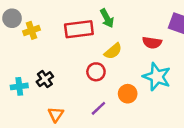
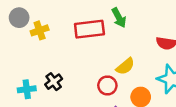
yellow semicircle: (113, 51) -> (125, 66), moved
red circle: (96, 72) -> (107, 85), moved

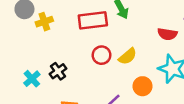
red circle: (107, 85) -> (101, 55), moved
cyan cross: (27, 89) -> (32, 79), turned -35

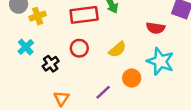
red circle: (101, 55) -> (79, 48), moved
cyan cross: (32, 79) -> (26, 47), moved

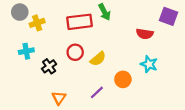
cyan cross: (26, 47) -> (26, 51), turned 32
yellow semicircle: (117, 49) -> (98, 59), moved
cyan star: (160, 61) -> (149, 64), size x0.7

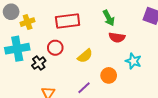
green arrow: (104, 12) -> (109, 18), moved
red semicircle: (145, 34) -> (117, 37), moved
cyan cross: (26, 51) -> (17, 49), size x1.6
red circle: (75, 52) -> (55, 48), moved

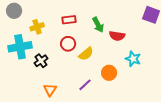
green arrow: (109, 18) -> (98, 25), moved
red rectangle: (68, 21) -> (69, 20), size x0.6
yellow cross: (28, 22) -> (37, 27), moved
red circle: (55, 48) -> (68, 44), moved

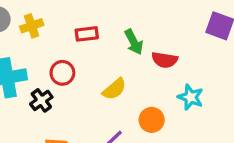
yellow cross: (37, 27) -> (32, 26), moved
red circle: (68, 44) -> (62, 73), moved

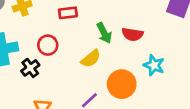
green arrow: (134, 42) -> (104, 33), moved
orange circle: (152, 120) -> (122, 84), size x1.4

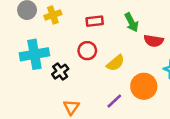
green arrow: (104, 33) -> (132, 22), moved
red circle: (48, 45) -> (87, 51), moved

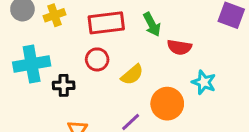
red rectangle: (95, 21) -> (106, 23), size x1.6
black cross: (60, 72) -> (64, 85), turned 35

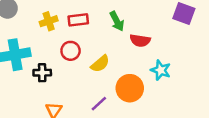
yellow cross: (54, 15) -> (49, 21), moved
red rectangle: (106, 23) -> (78, 20), size x0.7

